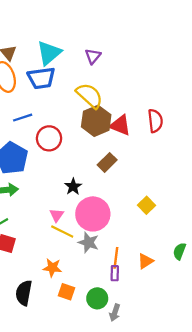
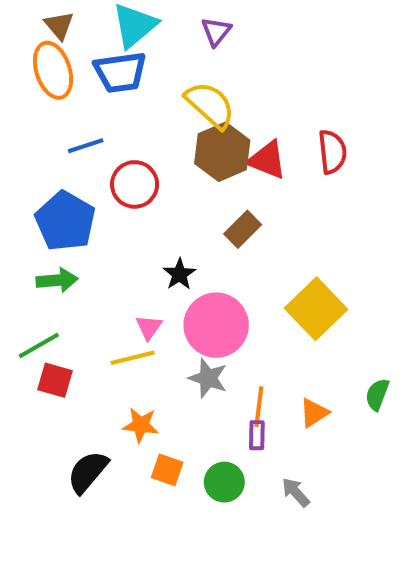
yellow square: (147, 205) -> (316, 309), size x1.8
yellow line: (62, 232) -> (133, 358), moved, turned -40
black semicircle: (24, 293) -> (88, 472), turned 30
gray arrow: (115, 313) -> (296, 492), moved, turned 119

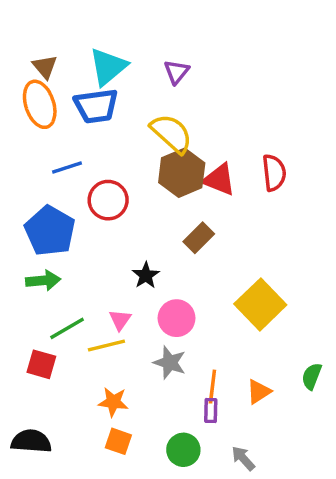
pink circle: (216, 325) -> (177, 318), size x0.7
green line: (39, 346) -> (67, 328), moved
orange square: (167, 470) -> (118, 441), moved
black semicircle: (88, 472) -> (31, 441), moved, turned 54

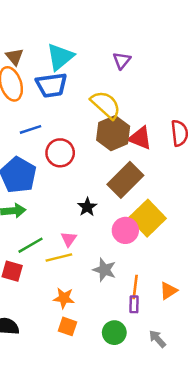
purple triangle: (177, 72) -> (122, 60), moved
brown rectangle: (199, 238) -> (125, 180), size x1.6
yellow square: (260, 304) -> (148, 218), moved
pink circle: (177, 318) -> (125, 230), moved

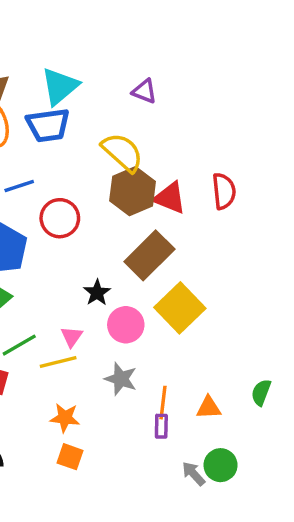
purple triangle: (122, 60) -> (144, 91), turned -48
pink circle: (125, 230) -> (126, 325), moved
orange triangle: (168, 291) -> (209, 408), turned 30
green circle: (114, 333) -> (221, 465), moved

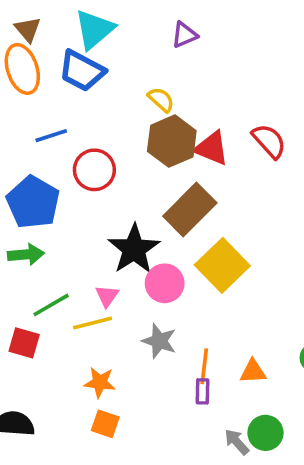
purple triangle: (144, 91) -> (184, 35), turned -44
blue trapezoid: (48, 125) -> (82, 71), turned 36
yellow semicircle: (122, 152) -> (161, 100), size x0.6
red semicircle: (224, 191) -> (269, 141), turned -36
black star: (97, 293) -> (134, 249), size x1.8

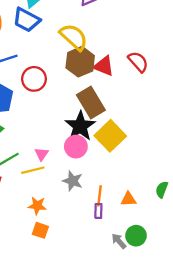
yellow semicircle: (161, 100) -> (74, 37), size x1.8
brown rectangle: (190, 209) -> (91, 103), turned -76
black star: (134, 249) -> (80, 126), moved

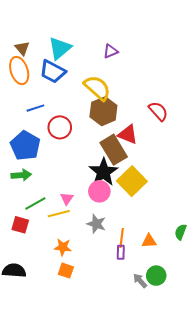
red triangle: (104, 66) -> (128, 134), moved

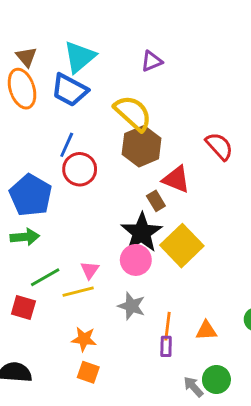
blue line: (35, 108) -> (67, 145), moved, turned -48
brown rectangle: (114, 150) -> (156, 201), size x0.5

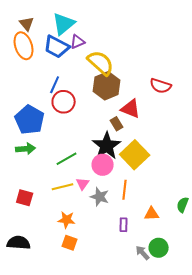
purple triangle: (152, 61) -> (78, 42), moved
red semicircle: (219, 146) -> (161, 86), turned 150
pink triangle: (90, 270) -> (83, 184), moved
green line: (45, 277) -> (67, 159), moved
orange line: (167, 326) -> (125, 190), moved

